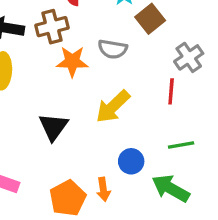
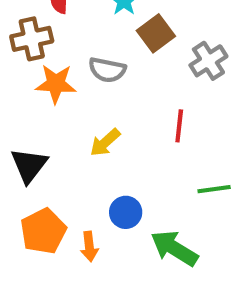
gray cross: (189, 57) -> (208, 61), moved
yellow arrow: (113, 107) -> (105, 142), size x0.7
green line: (181, 145) -> (214, 189), moved
orange pentagon: (68, 198) -> (43, 231), moved

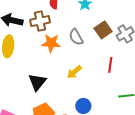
brown square: (156, 33) -> (103, 30), moved
gray semicircle: (107, 70) -> (76, 37), turned 48

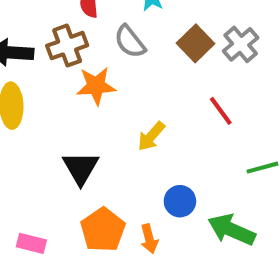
gray semicircle: (76, 37) -> (130, 42), moved
red line: (110, 65) -> (221, 111), turned -35

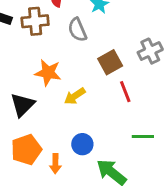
brown square: (196, 43) -> (110, 62), moved
orange star: (96, 86) -> (48, 73), moved

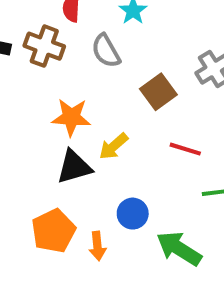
brown cross: (35, 21) -> (44, 46), turned 32
red line: (125, 92) -> (185, 149), moved, turned -45
black triangle: (22, 105) -> (74, 167), moved, turned 36

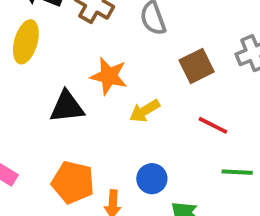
black triangle: (74, 167) -> (67, 107), moved
orange pentagon: (53, 231) -> (73, 182), turned 30

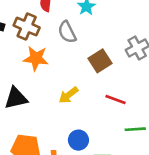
orange star: (109, 76) -> (36, 58), moved

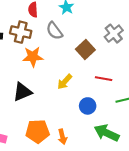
blue circle: (78, 140) -> (88, 106), moved

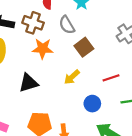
brown square: (85, 49) -> (84, 47), moved
red line: (104, 79) -> (111, 78), turned -35

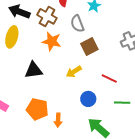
red line: (111, 78) -> (109, 79), turned 35

